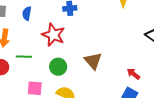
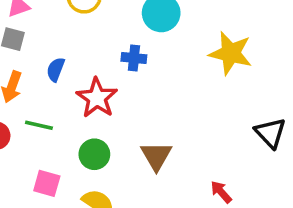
blue semicircle: (27, 13) -> (56, 69), moved

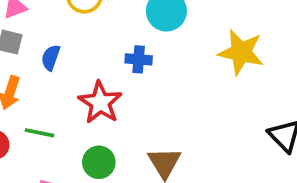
blue semicircle: (56, 69) -> (51, 58), moved

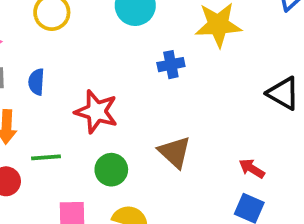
blue cross: (139, 59) -> (171, 65), moved

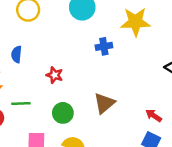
red star: (96, 112) -> (55, 75), size x0.6
brown triangle: (175, 152) -> (104, 103), turned 35

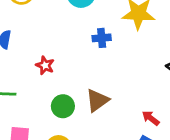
green circle: (63, 113) -> (63, 106), moved

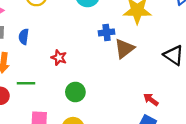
brown triangle: (97, 100) -> (124, 49), moved

